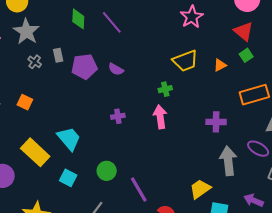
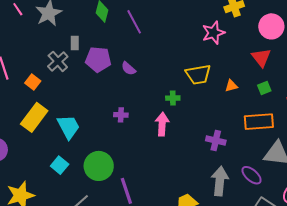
green square: (246, 55) -> (264, 88), moved
gray cross: (35, 62) -> (58, 61), moved, size x1.5
yellow rectangle: (35, 152) -> (34, 117), moved, turned 72
green circle: (107, 171) -> (99, 166), size x1.5

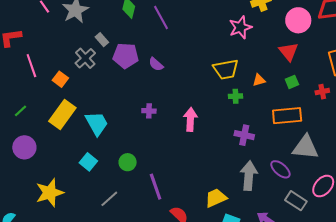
gray rectangle: (75, 43) -> (102, 40), turned -40
green cross: (173, 98) -> (236, 96), moved
green circle: (99, 166) -> (128, 162), size x0.6

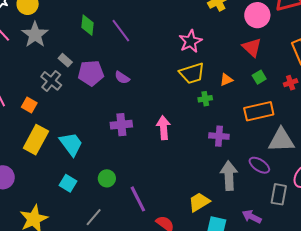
pink star: (240, 27) -> (190, 41), moved
purple cross: (149, 111) -> (121, 125), size x1.5
gray rectangle: (296, 201) -> (279, 194), turned 75

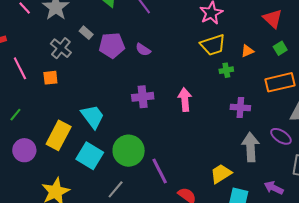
gray cross: (51, 81) -> (61, 48), moved
orange square: (29, 105) -> (50, 78), turned -35
yellow rectangle: (36, 140) -> (59, 135), moved
green circle: (107, 178) -> (129, 151), size x1.8
cyan square: (68, 183) -> (90, 156), size x1.5

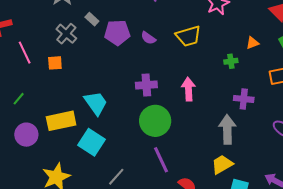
yellow trapezoid: (213, 45) -> (188, 36), moved
yellow rectangle: (59, 135) -> (61, 121), turned 48
gray arrow: (251, 147) -> (227, 129), moved
green circle: (129, 151) -> (155, 121), moved

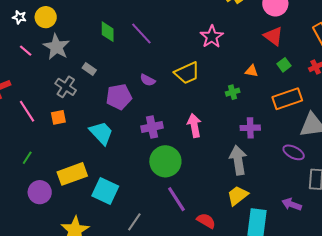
purple pentagon: (117, 33) -> (119, 97), moved
orange triangle: (253, 43) -> (251, 71), turned 40
cyan trapezoid: (96, 103) -> (101, 133), moved

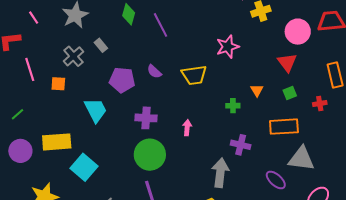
pink line: (26, 51) -> (34, 18), moved
orange triangle: (251, 71) -> (257, 90), turned 32
pink arrow: (194, 125) -> (187, 128), size x0.7

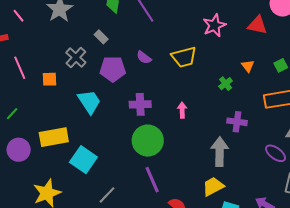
gray rectangle: (101, 45) -> (101, 37), moved
gray cross: (73, 56) -> (76, 58), moved
red triangle: (287, 63) -> (257, 25), moved, turned -35
green cross: (233, 106) -> (226, 84), turned -32

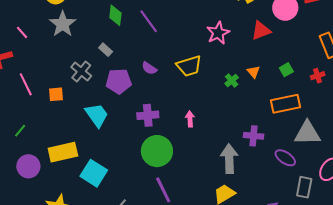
red triangle: (257, 25) -> (261, 31), turned -30
green cross: (226, 84) -> (232, 81), moved
purple cross: (237, 122) -> (254, 136), moved

